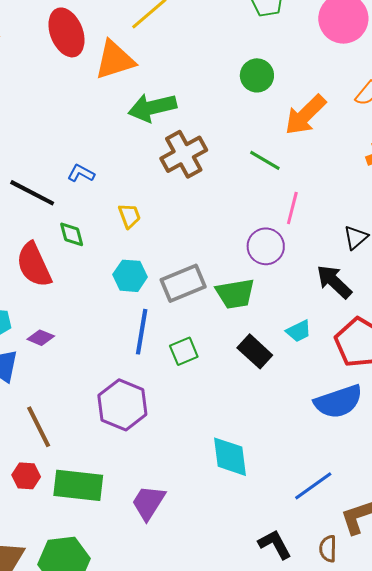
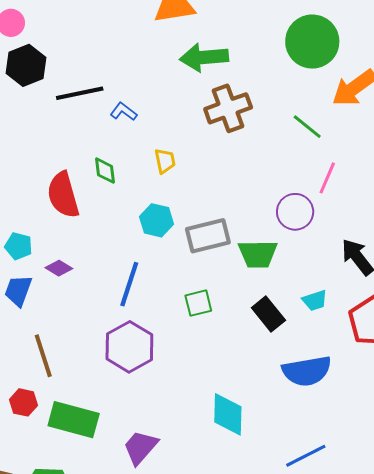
green circle: (257, 75) -> (312, 42), size x1.6
black line: (32, 193) -> (80, 93), moved, turned -48
blue line: (142, 332) -> (129, 284), moved
blue semicircle: (338, 402) -> (307, 371), moved

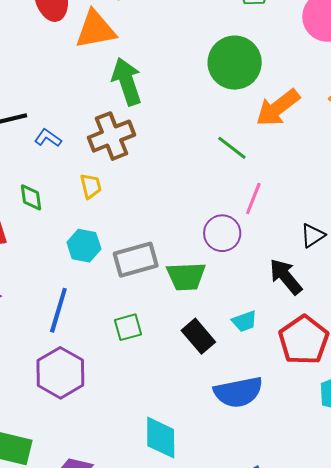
green arrow: (204, 57) -> (127, 81), turned 78
brown cross: (228, 108) -> (111, 136), moved

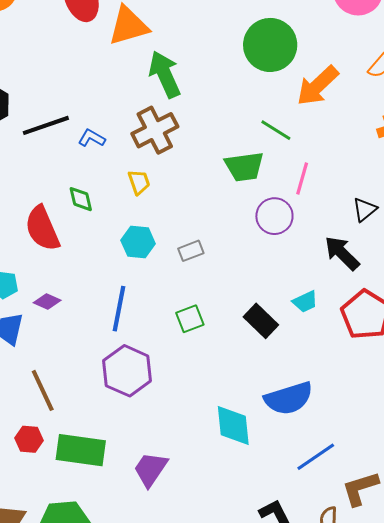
gray rectangle: (136, 260) -> (191, 251), size x0.6
green trapezoid: (186, 276) -> (244, 167), moved
blue semicircle: (238, 392) -> (289, 398), moved

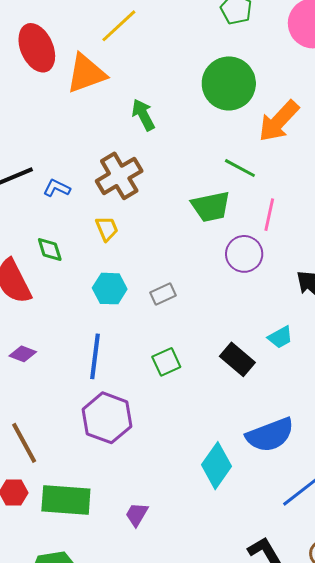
green arrow: (165, 74) -> (143, 115), moved, size x0.7
cyan diamond: (233, 425) -> (216, 466), turned 45
purple trapezoid: (151, 469) -> (137, 514), size x0.7

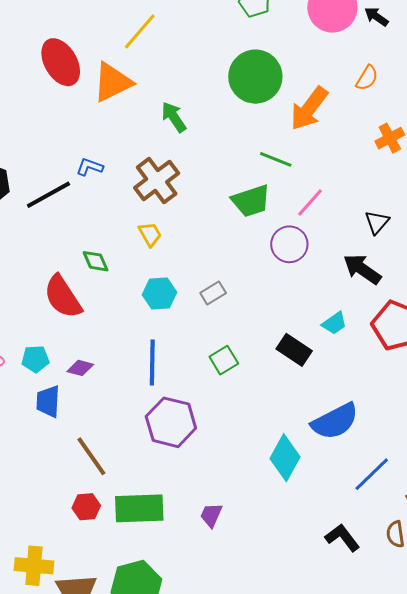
blue L-shape: (57, 188) -> (90, 167), moved
pink line: (269, 215) -> (310, 203), turned 36

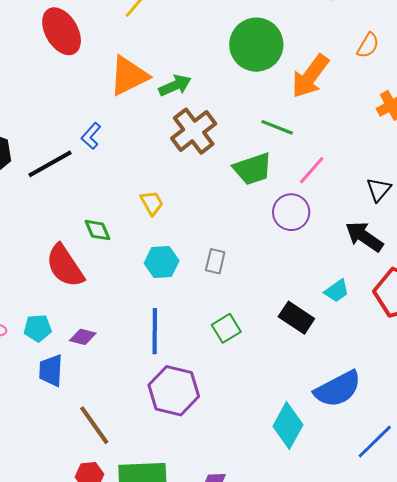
orange triangle: (112, 82) -> (129, 76), moved
green arrow: (174, 117) -> (175, 85), turned 100
blue L-shape: (90, 167) -> (91, 136), turned -68
brown cross: (157, 181) -> (194, 131), moved
gray rectangle: (213, 293) -> (215, 261), turned -45

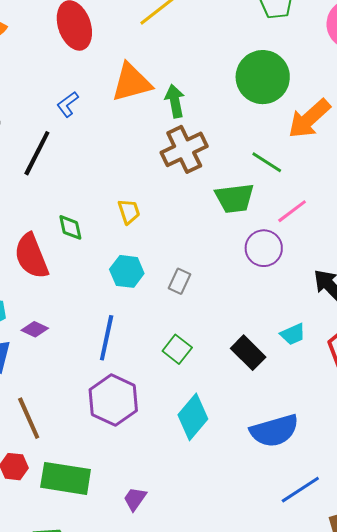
green arrow: (175, 85) -> (175, 101), turned -88
blue L-shape: (91, 136) -> (68, 104), moved
black line: (50, 164) -> (37, 153), turned -45
green square: (226, 328) -> (177, 349), turned -32
cyan diamond: (288, 426) -> (193, 417), moved

